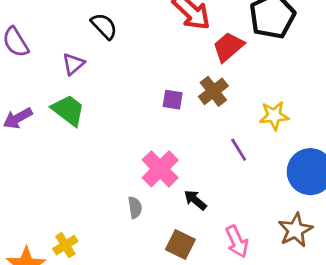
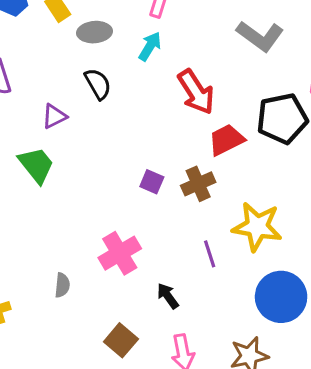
yellow star: (274, 116) -> (257, 227), size x1.5
black arrow: (195, 200) -> (168, 296), moved
gray semicircle: (135, 207) -> (62, 285), moved

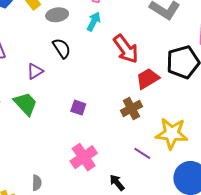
purple square: (152, 182) -> (78, 108), moved
purple line: (210, 254) -> (142, 153), turned -36
gray semicircle: (62, 285) -> (37, 183), moved

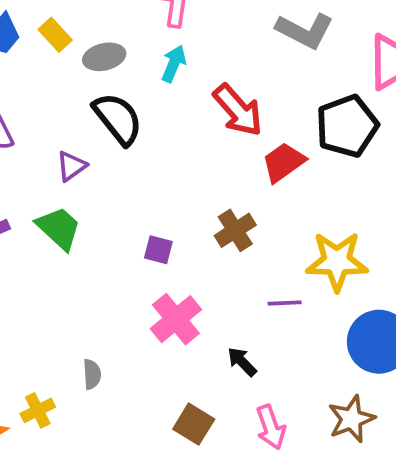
black semicircle: (62, 48) -> (118, 119), size x1.4
purple square: (78, 108) -> (158, 250), moved
brown cross: (131, 108) -> (235, 230), moved
purple line: (142, 153) -> (285, 303), turned -30

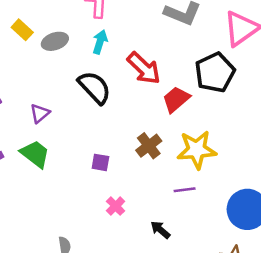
black semicircle: (118, 119) -> (95, 87), moved
yellow star: (337, 261) -> (197, 150), moved
pink cross: (176, 319) -> (116, 206), size x0.6

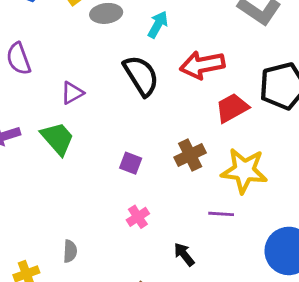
red arrow: (144, 68) -> (202, 65), turned 114

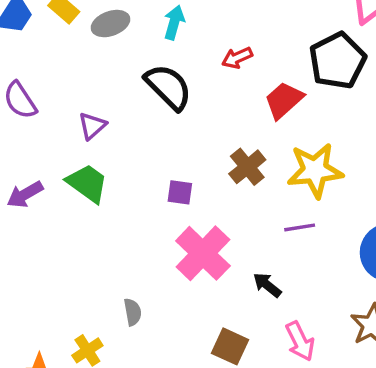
red arrow: (202, 65) -> (237, 58), size x0.6
pink cross: (138, 217) -> (203, 253), size x2.0

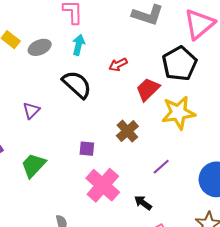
yellow star: (315, 170) -> (178, 113), moved
green trapezoid: (87, 183) -> (33, 165), moved, turned -80
purple line: (300, 227) -> (161, 167), turned -30

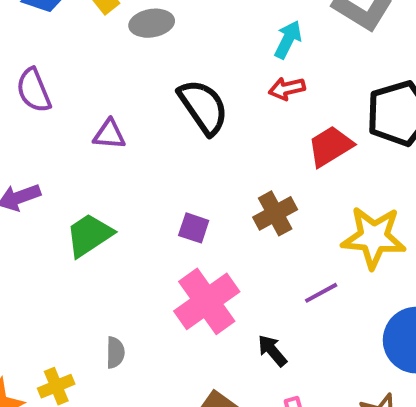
cyan arrow: (79, 45) -> (288, 40), moved
purple triangle: (31, 110) -> (109, 134), turned 36
yellow star: (178, 113) -> (374, 237), moved

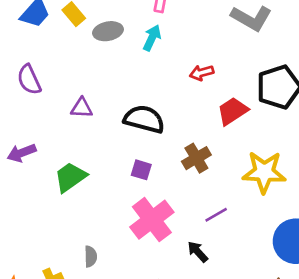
cyan arrow: (288, 40) -> (152, 38), moved
black semicircle: (203, 107) -> (144, 119), moved, turned -39
purple line: (321, 293) -> (216, 215), moved

